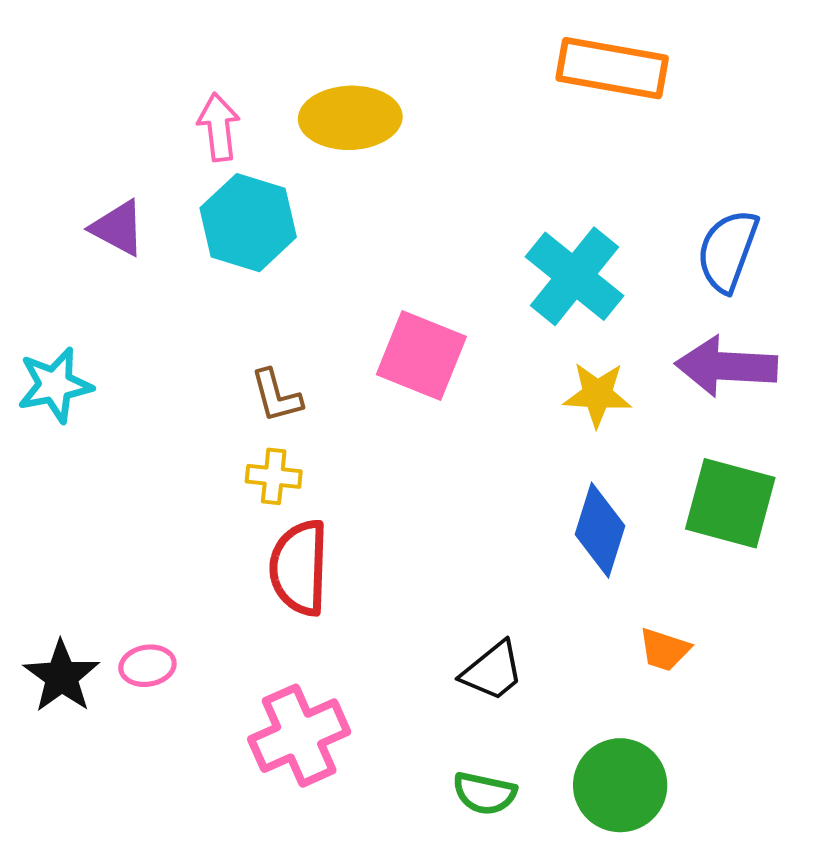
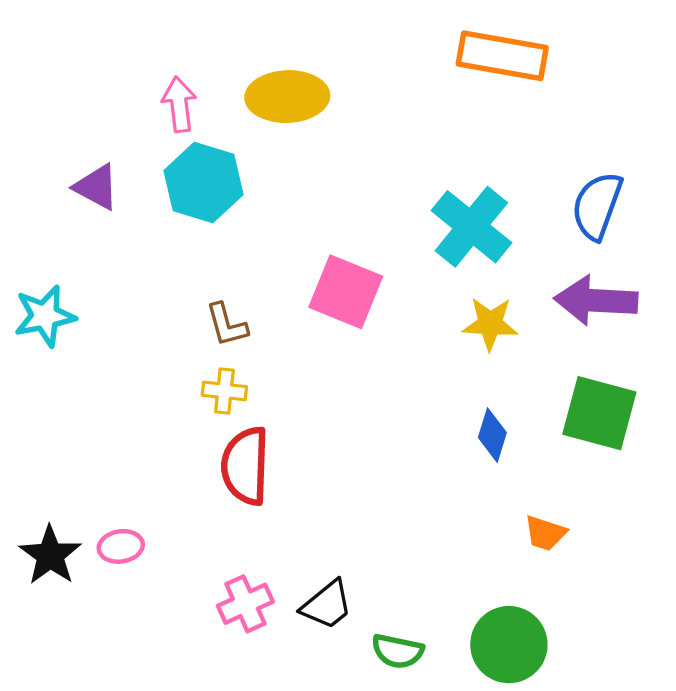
blue diamond: (600, 530) -> (492, 435), size x0.7
black trapezoid: (493, 671) -> (327, 605), moved
pink cross: (299, 736) -> (245, 604), size x0.7

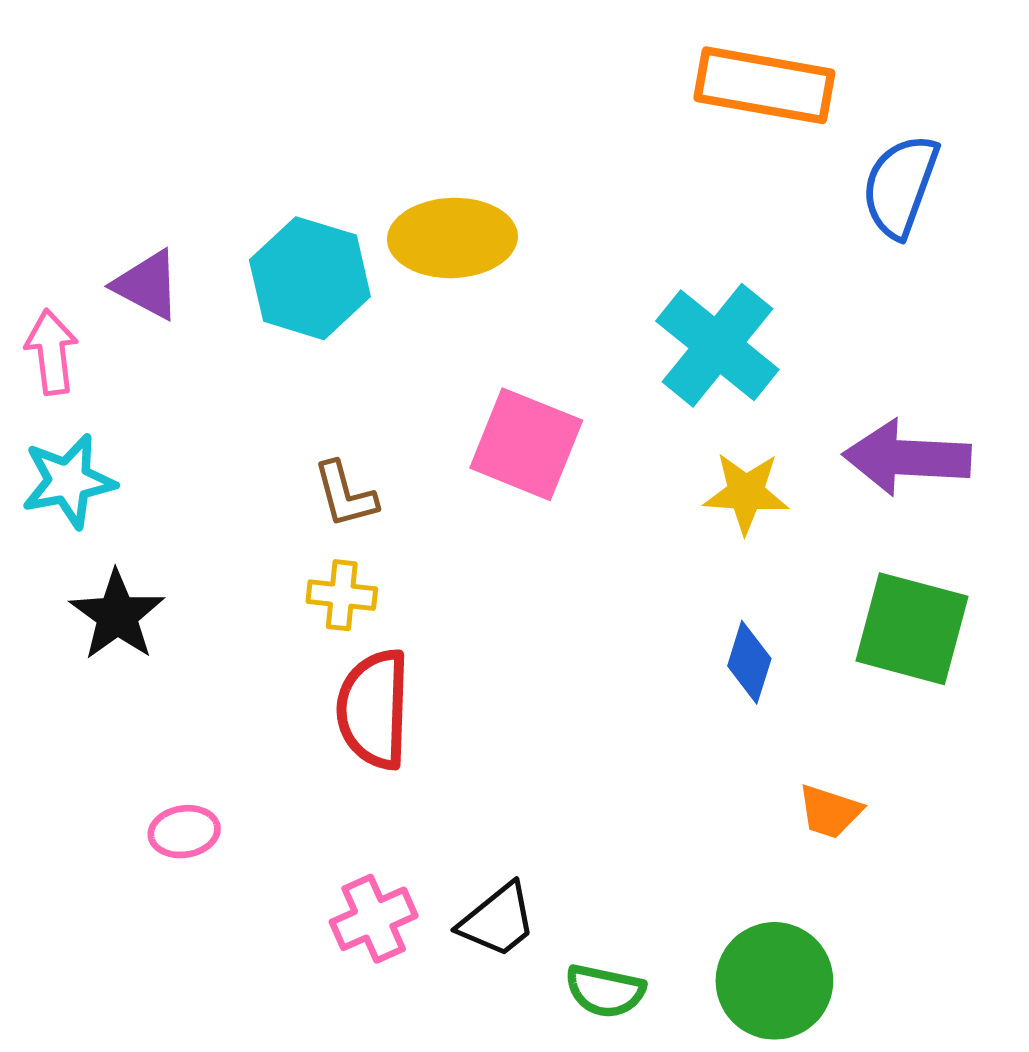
yellow ellipse: (287, 97) -> (452, 238), moved
pink arrow: (179, 104) -> (52, 352), moved
blue semicircle: (597, 206) -> (900, 186), moved
black star: (50, 555) -> (117, 615), moved

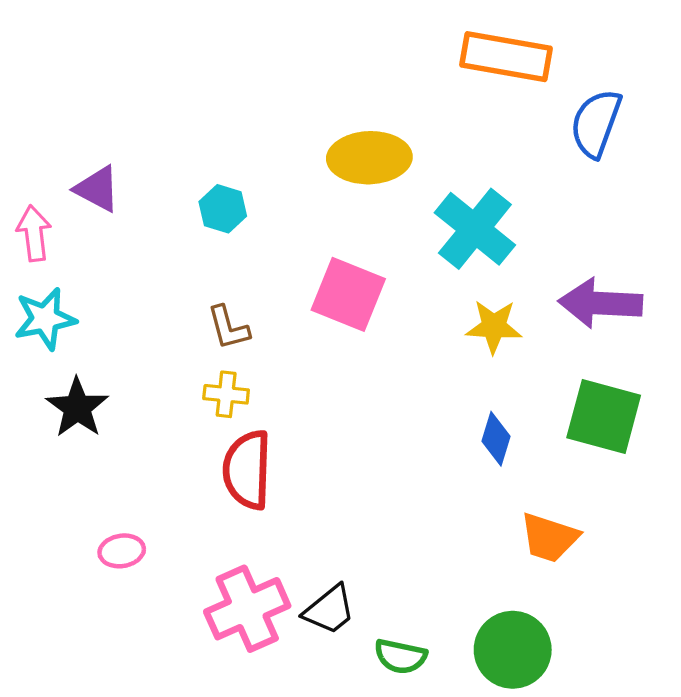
yellow ellipse: (452, 238) -> (369, 158), moved
cyan hexagon: (310, 278) -> (223, 209), moved, size x0.6
orange trapezoid: (830, 811) -> (549, 538), size x1.4
pink cross: (374, 919) -> (247, 609), size x1.5

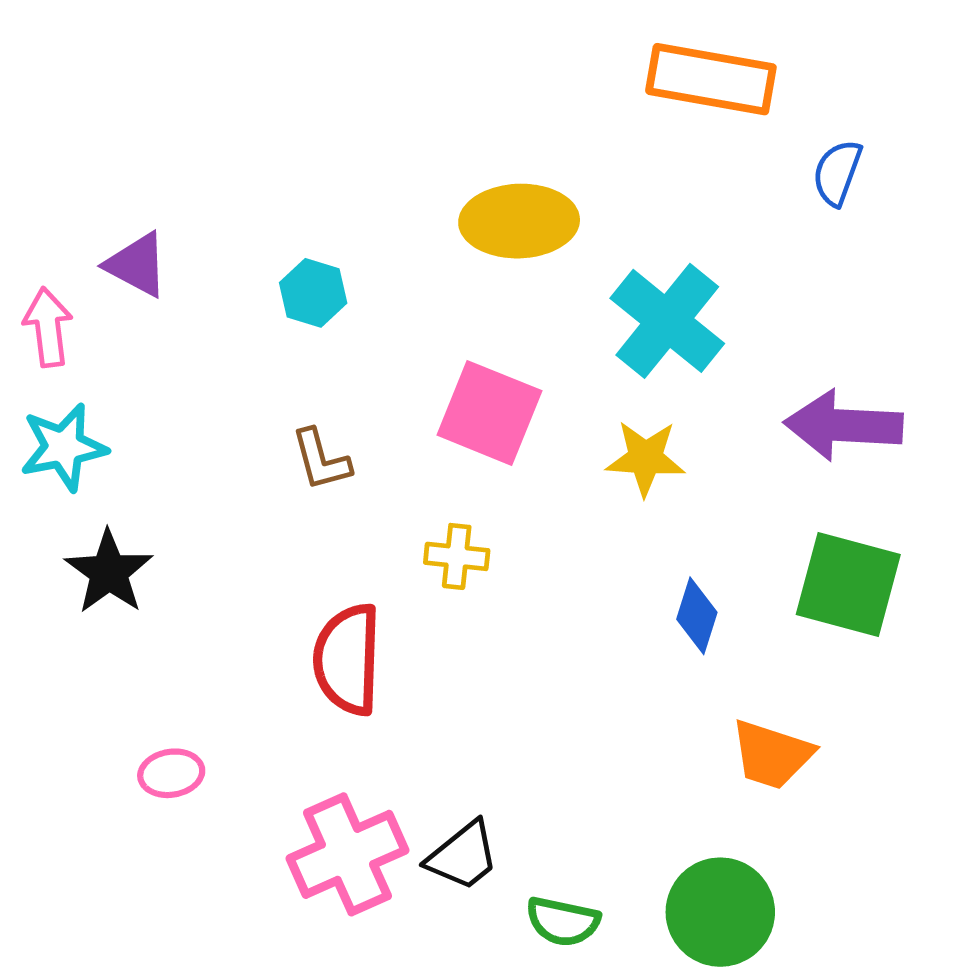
blue semicircle: (596, 123) -> (837, 173), size x0.7
yellow star: (494, 327) -> (645, 458), moved
yellow cross: (226, 394) -> (457, 556), moved

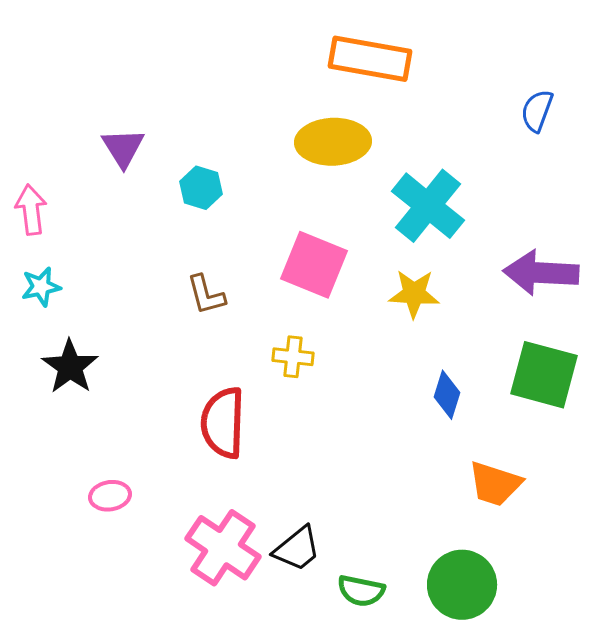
orange rectangle: (711, 79) -> (370, 59), moved
purple triangle: (137, 265) -> (123, 148), moved, turned 30
cyan star: (64, 447) -> (41, 287), size x0.7
pink cross: (347, 854) -> (223, 548), turned -32

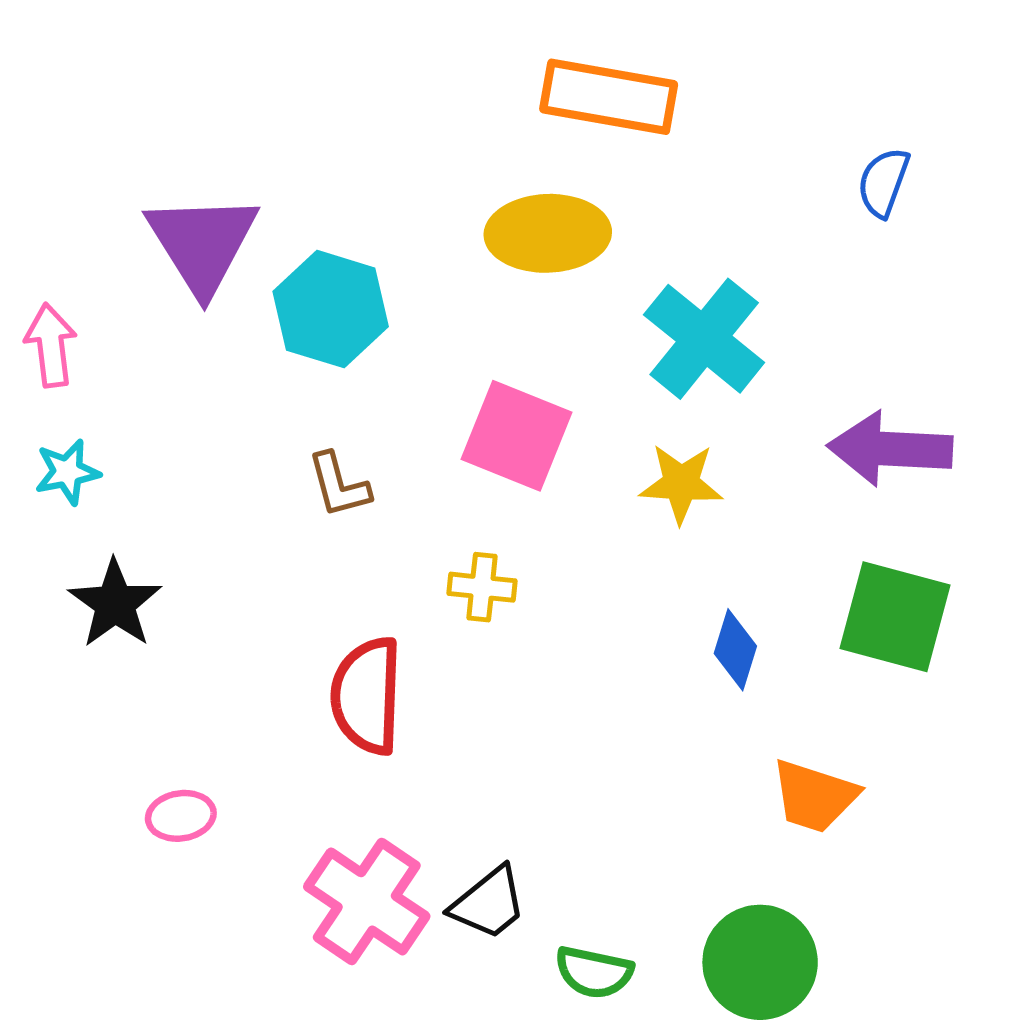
purple triangle: (123, 148) -> (202, 243), size x1.6
cyan hexagon: (201, 188) -> (331, 309), size x1.6

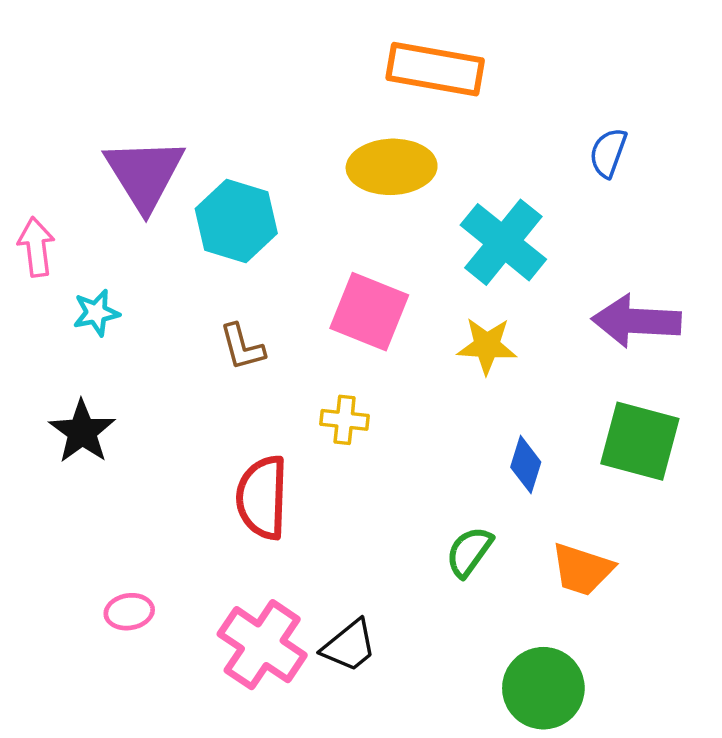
blue semicircle: (883, 182) -> (608, 153), moved
cyan star: (67, 472) -> (96, 313), moved
pink ellipse: (181, 816) -> (129, 612), moved
green semicircle: (594, 972) -> (469, 552), moved, turned 114

